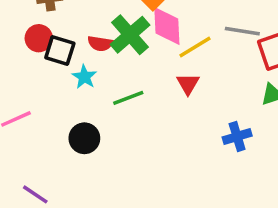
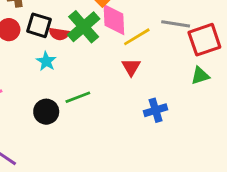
black square: (60, 51) -> (39, 25), moved
green line: (128, 98) -> (78, 97), moved
blue cross: (237, 137) -> (156, 110), moved

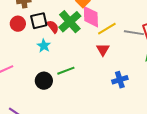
gray line: (176, 24) -> (134, 33), moved
black square: (39, 25) -> (39, 21), turned -30
red semicircle: (59, 34) -> (53, 27), turned -136

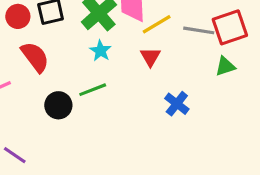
red semicircle: (53, 27) -> (35, 57), moved, size x1.5
cyan star: (44, 46) -> (100, 51), moved
blue cross: (120, 80) -> (177, 104), turned -35

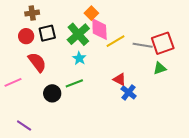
red triangle: (150, 57) -> (120, 79), moved, turned -32

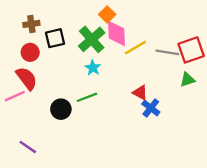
brown cross: (32, 13) -> (31, 24), moved
red circle: (26, 36) -> (30, 52), moved
red semicircle: (37, 62) -> (27, 78), moved

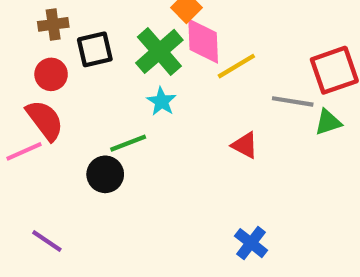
gray line: (167, 52) -> (293, 101), moved
green line: (87, 97) -> (128, 143), moved
blue cross: (151, 108) -> (251, 243), moved

